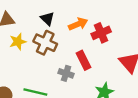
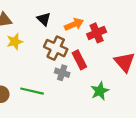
brown cross: (45, 43) -> (56, 48), moved

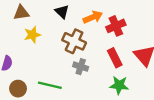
red rectangle: (79, 60) -> (115, 58), moved
green star: (100, 91) -> (119, 85), turned 30

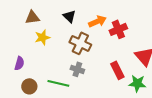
red rectangle: (115, 58) -> (117, 70), moved
gray cross: (81, 67) -> (77, 69), moved
green star: (119, 85) -> (137, 83), moved

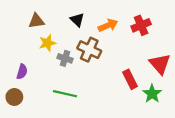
red cross: (118, 29) -> (141, 25), moved
gray cross: (77, 69) -> (65, 58), moved
green star: (137, 83) -> (152, 94), turned 30
brown circle: (29, 86) -> (14, 97), moved

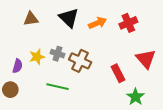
black triangle: (77, 20) -> (69, 18), size x1.5
yellow star: (47, 43) -> (37, 57), moved
brown cross: (89, 50) -> (80, 61), moved
green star: (152, 94) -> (135, 97), moved

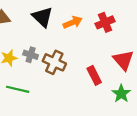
green line: (58, 87) -> (18, 89), moved
green star: (135, 97) -> (121, 94), moved

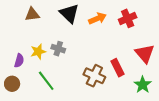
brown cross: (54, 62) -> (94, 76), moved
green line: (18, 89) -> (46, 81), turned 40

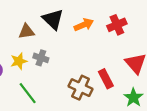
brown triangle: (32, 14) -> (27, 31), moved

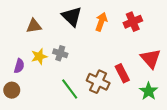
orange arrow: (84, 25) -> (101, 22), turned -48
brown triangle: (27, 31) -> (34, 26), moved
green line: (28, 93) -> (70, 89), moved

